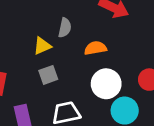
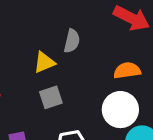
orange semicircle: (95, 48) -> (127, 71), moved

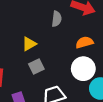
gray semicircle: (72, 41) -> (57, 19), moved

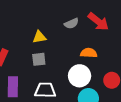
gray semicircle: (57, 19) -> (71, 23), turned 40

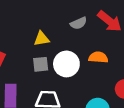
white circle: (80, 76) -> (66, 64), moved

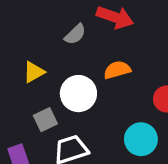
gray square: (41, 64) -> (45, 120), moved

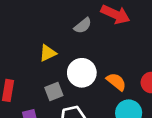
orange semicircle: (117, 70) -> (116, 82), moved, turned 50

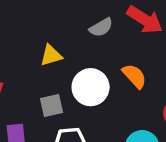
orange semicircle: (116, 82) -> (134, 76), moved

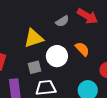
yellow triangle: (51, 55) -> (34, 38), size x1.5

